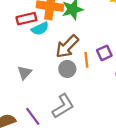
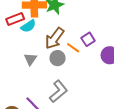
orange line: (86, 60) -> (73, 48), turned -40
gray triangle: (25, 73) -> (30, 59), moved

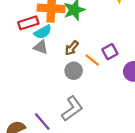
brown arrow: (55, 38) -> (72, 48), size x0.6
gray triangle: (30, 59) -> (41, 47), moved, turned -48

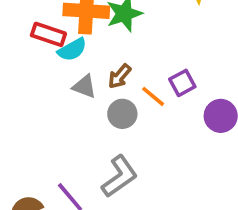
red rectangle: (28, 23) -> (48, 34), turned 36
gray triangle: (41, 47) -> (84, 86), moved

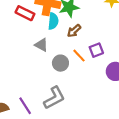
cyan semicircle: (72, 50) -> (53, 21), moved, turned -63
brown arrow: (120, 76) -> (74, 31), moved

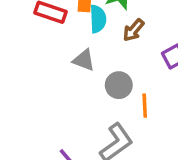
orange line: (79, 56) -> (145, 106), moved, turned 48

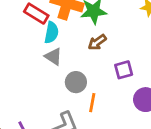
cyan semicircle: (98, 19) -> (51, 33), moved

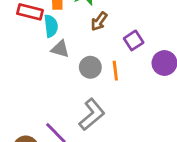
orange line: (92, 103) -> (115, 71), moved

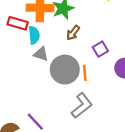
gray circle: (90, 67) -> (65, 70), size x1.6
gray L-shape: (92, 114) -> (82, 106), moved

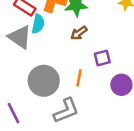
gray triangle: (41, 54) -> (20, 37), moved, size x1.5
gray circle: (65, 70) -> (44, 81), moved

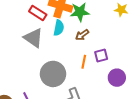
cyan semicircle: (38, 24) -> (59, 28), moved
orange line: (79, 78) -> (84, 62), moved

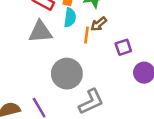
gray triangle: (33, 38) -> (40, 32), turned -35
orange line: (84, 62) -> (87, 35), moved

